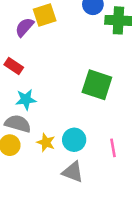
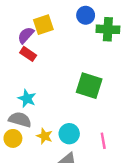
red rectangle: (14, 66) -> (28, 54), moved
cyan star: (26, 100) -> (27, 99), turned 30

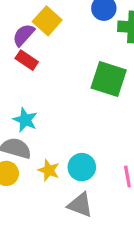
yellow square: (43, 25) -> (47, 21), turned -30
green square: (89, 86) -> (109, 79), moved

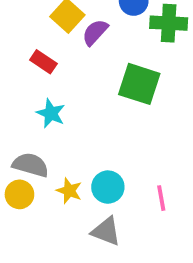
purple semicircle: (24, 35) -> (95, 32), moved
cyan star: (25, 120) -> (51, 113), moved

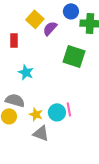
red rectangle: (43, 62) -> (14, 40), moved, turned 56
pink line: (161, 198) -> (69, 109), moved
gray triangle: (106, 231) -> (41, 133), moved

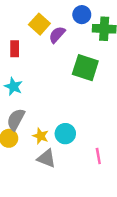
cyan star: (26, 72) -> (13, 86), moved
gray semicircle: (15, 100) -> (16, 119), turned -78
pink line: (69, 109) -> (98, 156), moved

